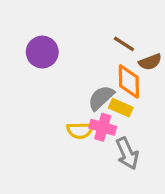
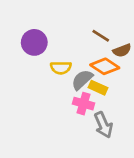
orange diamond: (129, 81) -> (105, 66), turned -56
yellow semicircle: (80, 131) -> (61, 68), moved

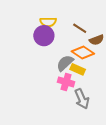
purple circle: (34, 42) -> (44, 36), moved
yellow semicircle: (61, 68) -> (48, 22), moved

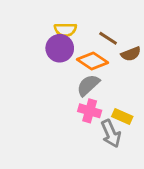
orange diamond: (83, 52) -> (92, 61), moved
yellow rectangle: (78, 69) -> (122, 117), moved

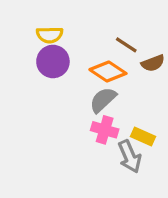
yellow semicircle: (65, 30) -> (50, 35), moved
purple circle: (60, 48) -> (53, 61), moved

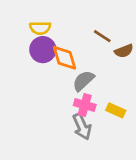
orange diamond: (108, 71) -> (64, 58), moved, turned 40
gray arrow: (130, 157) -> (82, 127), moved

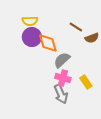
yellow rectangle: (116, 110) -> (86, 82), turned 32

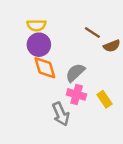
orange diamond: (48, 43) -> (45, 68), moved
gray arrow: (61, 94) -> (61, 114), moved

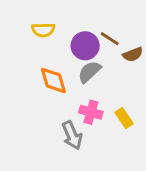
purple circle: (39, 45) -> (85, 46), moved
gray semicircle: (75, 73) -> (89, 72), moved

